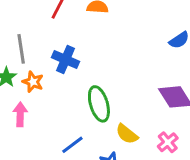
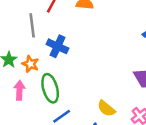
gray line: (21, 49) -> (32, 25), moved
green ellipse: (99, 104) -> (50, 88), moved

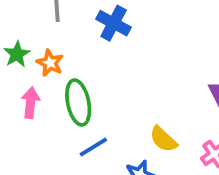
blue cross: (58, 46) -> (114, 23), moved

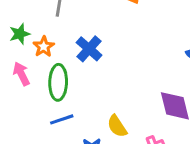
blue cross: (114, 23) -> (89, 49), moved
pink arrow: (30, 103) -> (21, 74), turned -45

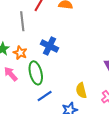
yellow semicircle: (117, 126) -> (81, 90), turned 35

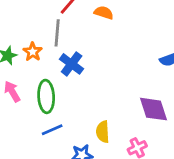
gray line: (22, 21) -> (57, 33), moved
orange star: (20, 53) -> (33, 52), moved

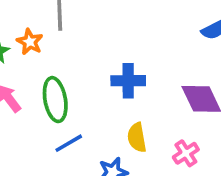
blue cross: (72, 64) -> (128, 81), moved, turned -30

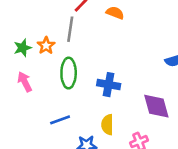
green ellipse: (55, 100) -> (69, 73), moved

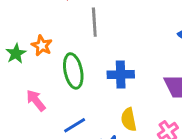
gray line: (70, 29) -> (94, 22), moved
pink arrow: (25, 82) -> (36, 100), moved

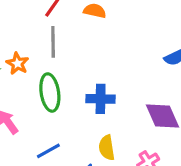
gray line: (94, 22) -> (53, 42), moved

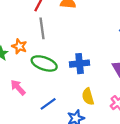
green ellipse: (50, 93) -> (44, 63), turned -55

